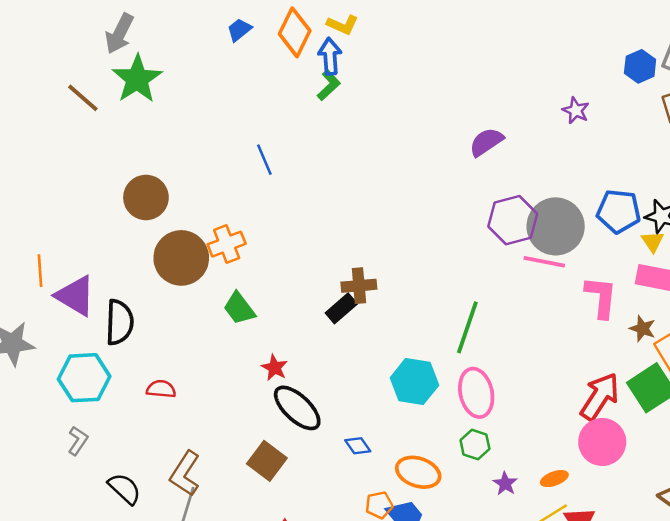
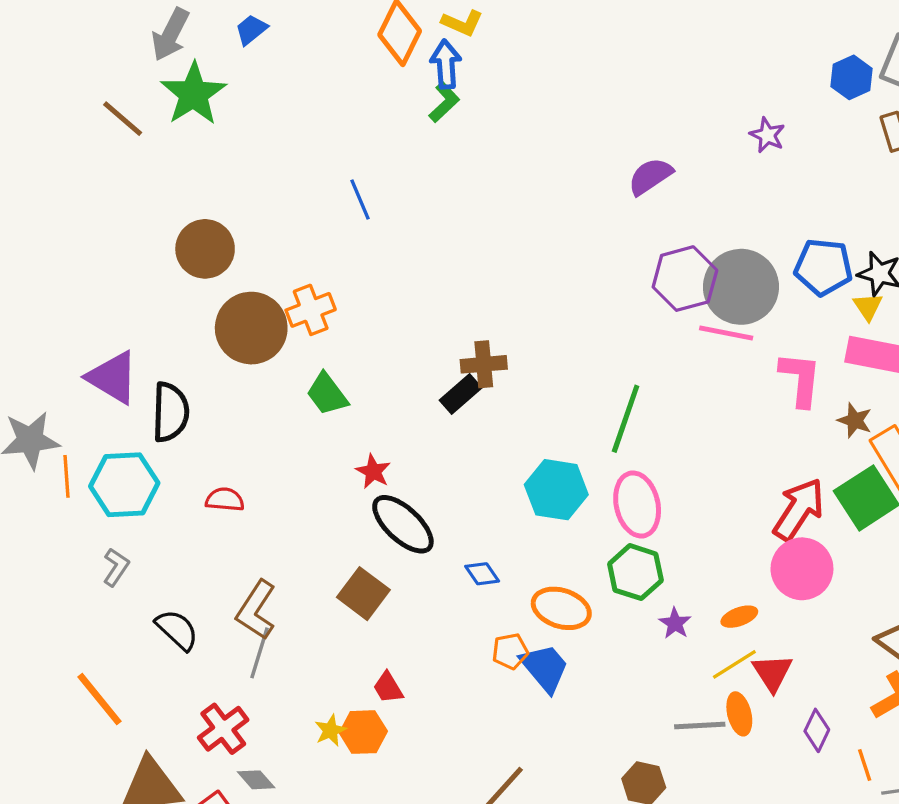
blue trapezoid: (239, 30) -> (251, 30), moved
orange line: (40, 271) -> (67, 476), moved
green hexagon: (475, 445) -> (635, 572), size x1.4

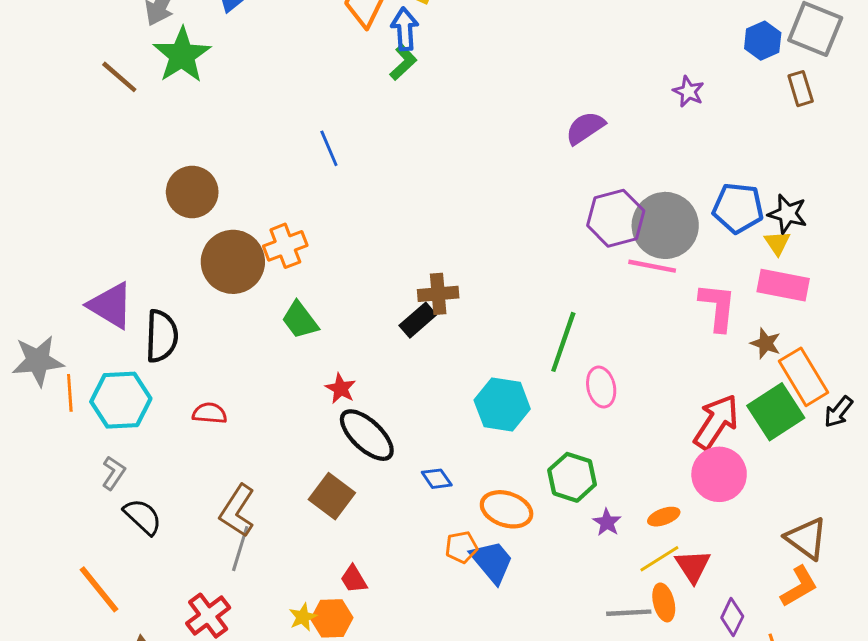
pink ellipse: (637, 504) -> (601, 387), moved, size x0.7
black semicircle: (177, 630) -> (143, 517), moved

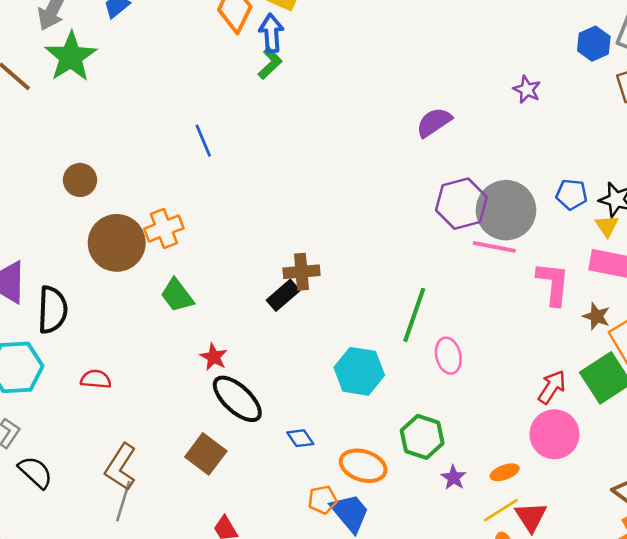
brown circle: (192, 192) -> (80, 180), size x0.7
blue pentagon: (738, 208) -> (572, 194), size x0.7
red arrow: (716, 422) -> (552, 387), size x0.7

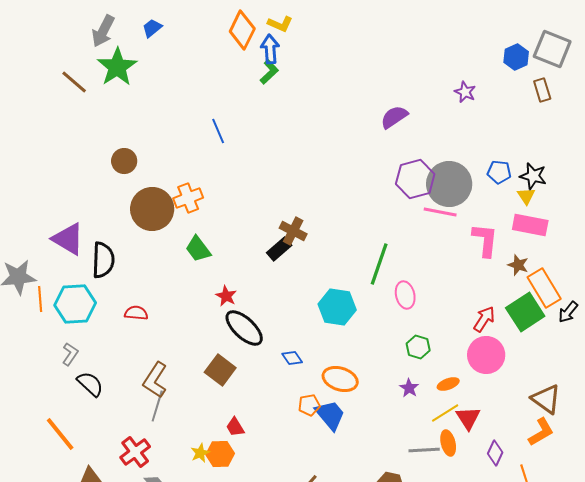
brown cross: (302, 272) -> (293, 231), turned 32
green hexagon: (422, 437) -> (418, 347), moved, size x0.7

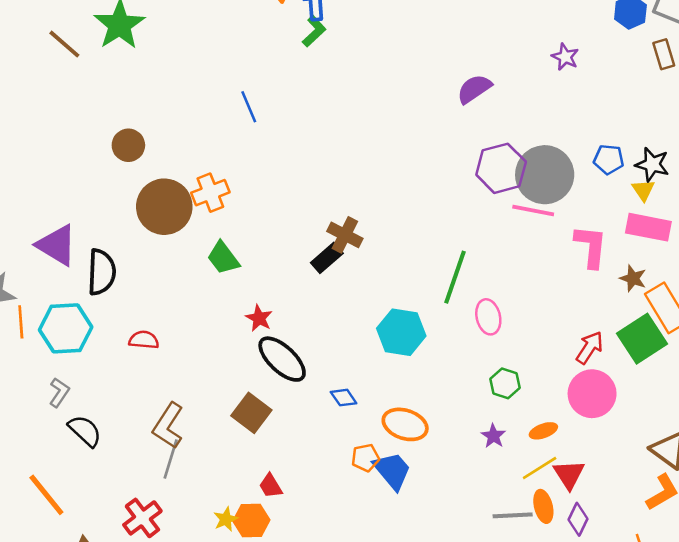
purple diamond: (495, 453) -> (578, 519), moved

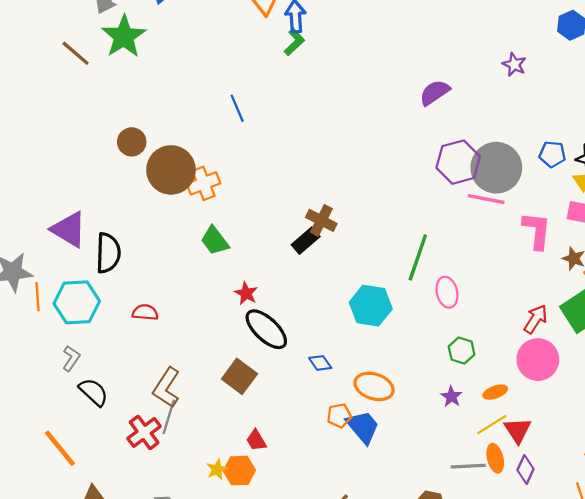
brown circle: (164, 207) -> (171, 170), moved
red cross: (142, 518) -> (144, 432), moved

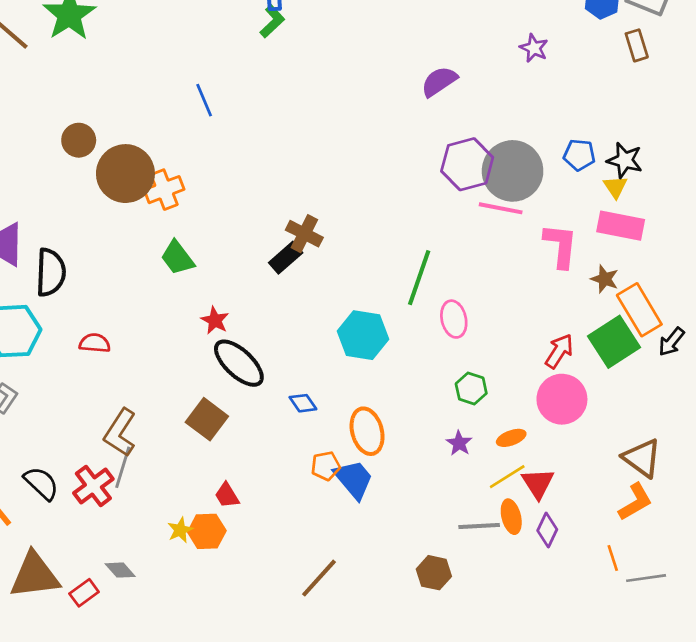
orange ellipse: (374, 386) -> (367, 431), turned 57
black semicircle: (94, 392) -> (41, 483), moved

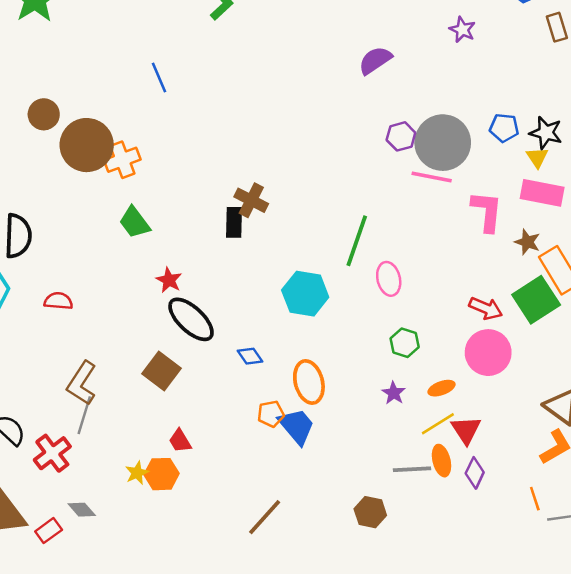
purple hexagon: (467, 164) -> (401, 136), size x0.6
black rectangle: (286, 258) -> (234, 222), turned -48
red arrow: (559, 351) -> (486, 308), turned 80
red cross: (93, 486) -> (52, 453), moved

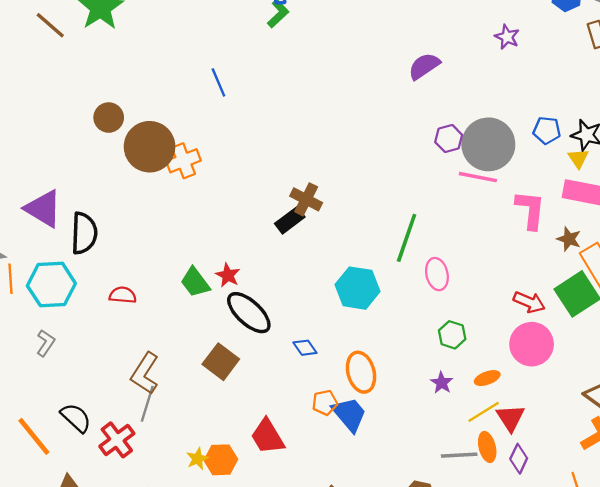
green trapezoid: (135, 222) -> (195, 282), moved
black rectangle: (234, 222) -> (290, 220), turned 52
red trapezoid: (180, 441) -> (268, 436), moved, size x1.6

